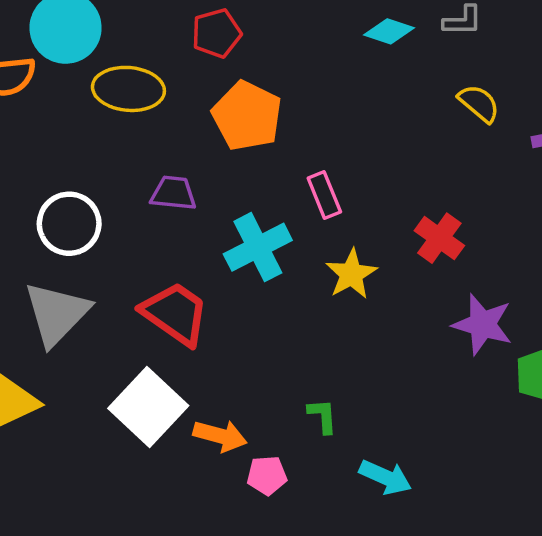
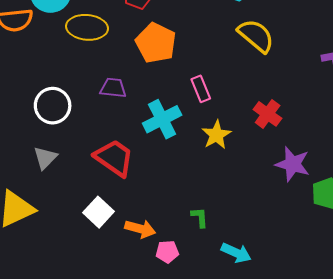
yellow semicircle: (479, 103) -> (256, 36), moved, size x1.5
gray triangle: (57, 314) -> (45, 158), size x0.6
white square: (148, 407) -> (98, 212), size x0.7

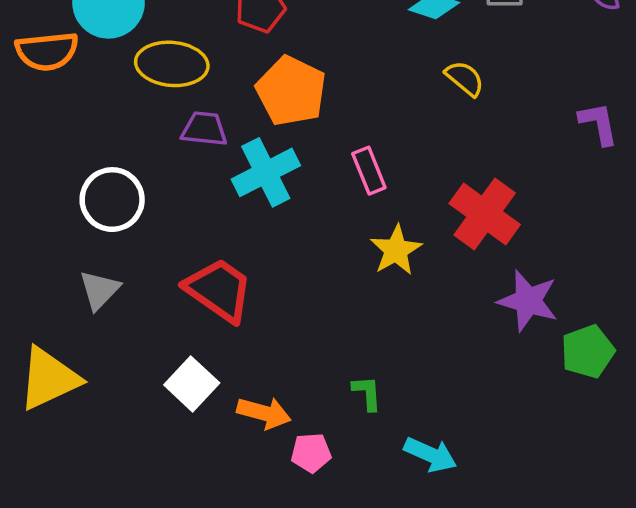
yellow semicircle: (256, 36) -> (465, 78), size x0.6
purple trapezoid: (113, 88) -> (204, 129), moved
red cross: (268, 114) -> (485, 214), size x1.4
cyan cross: (162, 119) -> (266, 172), moved

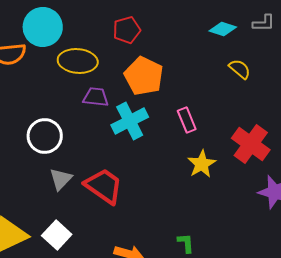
gray triangle: (99, 290) -> (61, 179), moved
white square: (192, 384) -> (57, 235), moved

